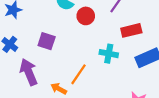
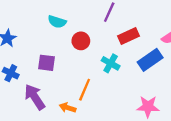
red circle: (86, 16) -> (81, 41), moved
cyan cross: (109, 54) -> (111, 63), turned 30

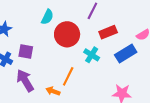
cyan semicircle: (57, 22) -> (47, 17), turned -84
red circle: (81, 41) -> (67, 34), size x1.6
purple square: (47, 63) -> (26, 52), moved

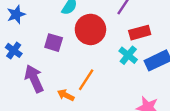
purple square: (26, 52) -> (54, 43), moved
cyan cross: (92, 55) -> (128, 55), moved

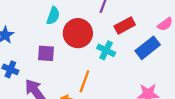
cyan cross: (128, 55) -> (106, 50), moved

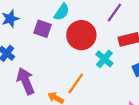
purple square: (46, 53) -> (43, 29), moved

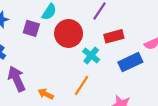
orange line: (76, 83) -> (81, 85), moved

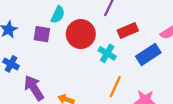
orange line: (81, 85) -> (115, 87), moved

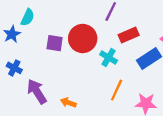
cyan semicircle: (58, 15) -> (28, 17), moved
purple square: (42, 34) -> (55, 43), moved

